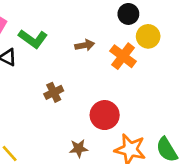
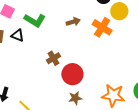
red circle: (105, 115) -> (72, 74), moved

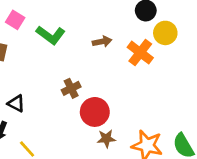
black triangle: (17, 35) -> (16, 103), moved
brown star: (75, 98) -> (106, 139), moved

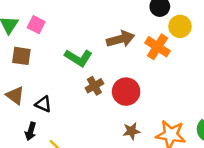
green L-shape: (51, 35) -> (79, 58), moved
brown arrow: (102, 42) -> (121, 39), size x1.5
red circle: (95, 112) -> (126, 92), moved

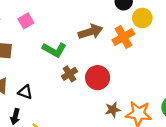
pink square: (36, 25) -> (26, 21), moved, turned 35
orange cross: (158, 47) -> (123, 37), turned 30
brown star: (131, 131) -> (113, 110), moved

